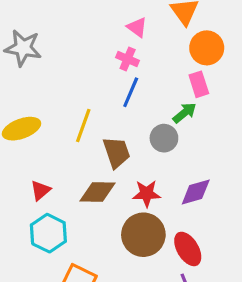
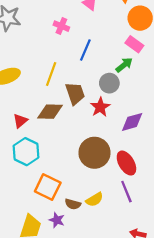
pink cross: (128, 59) -> (61, 26), moved
pink rectangle: (199, 84) -> (134, 44), turned -36
brown diamond: (97, 192) -> (50, 112), moved
red star: (147, 194) -> (100, 107), moved, turned -30

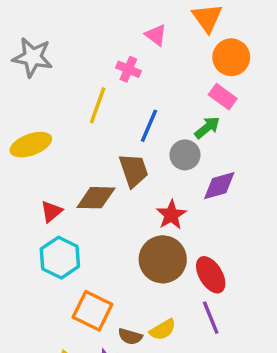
pink cross: (61, 26) -> (128, 69), moved
blue line: (85, 50) -> (149, 126), moved
yellow line: (51, 74) -> (98, 105), moved
red star: (100, 107) -> (171, 215), moved
purple diamond: (132, 122) -> (219, 186), moved

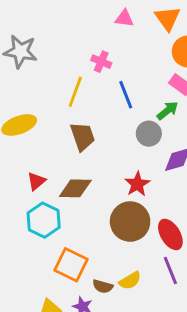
pink triangle: (156, 35) -> (124, 18), moved, turned -30
blue line: (149, 126) -> (126, 95), moved, turned -44
brown trapezoid: (134, 170) -> (83, 137), moved
brown diamond: (96, 198) -> (75, 188), moved

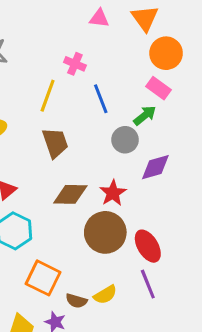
brown diamond: (75, 188) -> (70, 194), moved

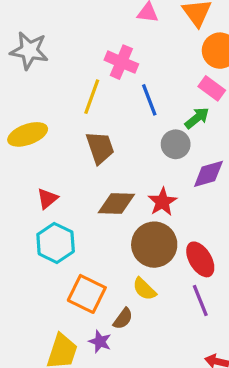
pink cross: (75, 64) -> (121, 62), size x1.4
yellow semicircle: (105, 295) -> (144, 289), moved, turned 75
brown semicircle: (76, 301) -> (123, 319), turned -70

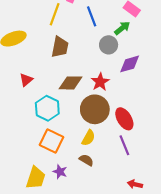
brown trapezoid: (100, 148) -> (60, 47), turned 30
cyan hexagon: (56, 243) -> (47, 108), moved
yellow semicircle: (144, 289) -> (88, 138), turned -105
brown semicircle: (123, 319) -> (86, 160), moved, turned -96

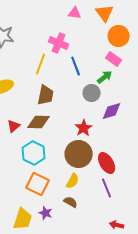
brown diamond: (71, 83) -> (39, 122), moved

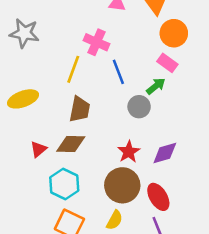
purple diamond: (112, 111) -> (165, 153), moved

